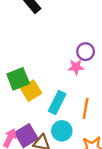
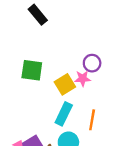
green square: (18, 79) -> (32, 70), moved, turned 30
yellow square: (31, 91) -> (65, 84), moved

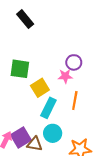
yellow square: (65, 84) -> (40, 88), moved
orange line: (92, 120) -> (75, 100), moved

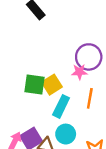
purple circle: (74, 62) -> (89, 57), size x1.5
green square: (20, 69) -> (35, 85), moved

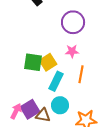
purple circle: (89, 57) -> (73, 22), moved

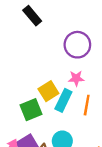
green square: (33, 62) -> (31, 110), moved, turned -30
cyan rectangle: (56, 81) -> (63, 100), moved

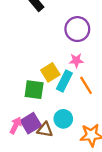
orange line: (87, 105) -> (86, 85), turned -42
green square: (31, 110) -> (34, 90), turned 30

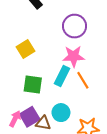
pink star: (76, 60) -> (73, 56), size x1.5
yellow square: (50, 72) -> (26, 49), moved

